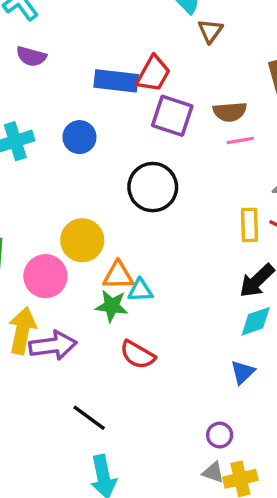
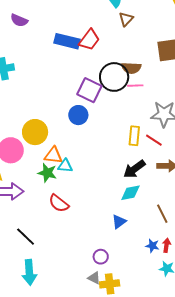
purple square: (172, 116) -> (89, 90), moved
blue circle: (79, 137) -> (78, 115), moved
black circle: (153, 187) -> (114, 77), moved

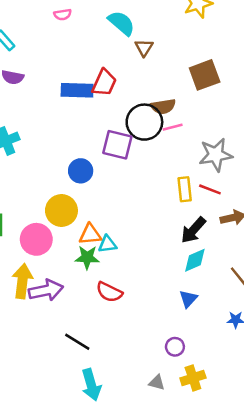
blue circle: (78, 115) -> (81, 171), moved
gray triangle: (94, 278) -> (157, 383), moved

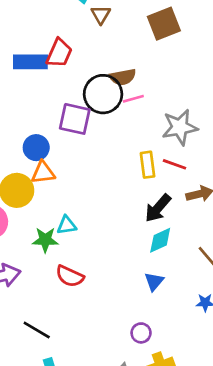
brown square: (205, 75) -> (164, 24), moved
orange triangle: (90, 234) -> (43, 173), moved

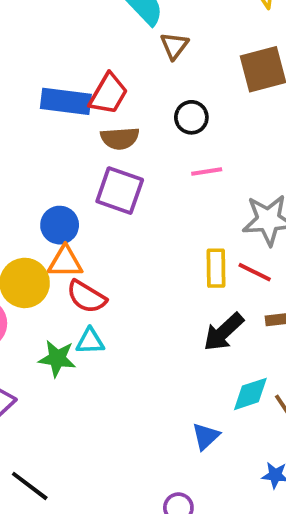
brown semicircle: (123, 77) -> (120, 138), moved
black circle: (103, 94) -> (191, 117), moved, size x0.6
cyan diamond: (160, 240) -> (250, 394), moved
red semicircle: (70, 276) -> (86, 297), moved

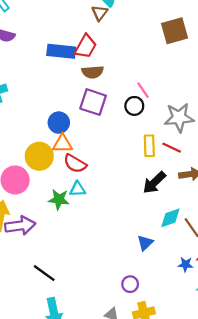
brown triangle: (174, 46) -> (100, 13), moved
black circle: (191, 117) -> (134, 106), moved
pink line: (207, 171) -> (143, 90), turned 66

